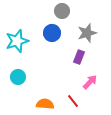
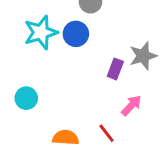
gray star: (87, 33) -> (143, 56), moved
cyan star: (17, 41) -> (41, 32), moved

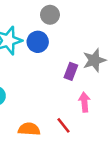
pink arrow: (131, 105) -> (84, 102), turned -48

